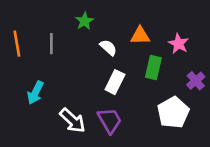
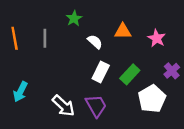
green rectangle: (153, 67) -> (130, 74), moved, turned 30
cyan arrow: (35, 93) -> (20, 92), moved

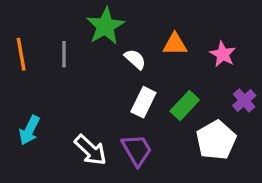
green star: (74, 18) -> (105, 26), size x1.6

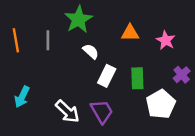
white semicircle: (135, 59) -> (91, 51), moved
green rectangle: (185, 105) -> (137, 78), turned -45

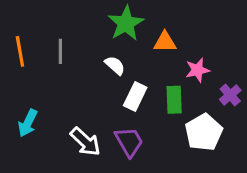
green star: (78, 19) -> (126, 23), moved
pink star: (166, 40) -> (197, 70), moved, turned 30

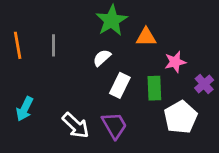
white semicircle: (115, 65) -> (102, 58), turned -84

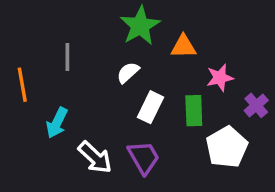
orange line: (18, 45) -> (22, 85), moved
cyan arrow: (25, 109) -> (57, 123), moved

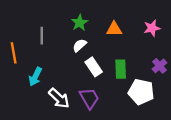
green star: (140, 26) -> (80, 23), moved, size x0.7
pink star: (220, 78) -> (152, 28), moved
white rectangle: (150, 107) -> (94, 67), turned -60
white pentagon: (227, 147) -> (141, 92), turned -30

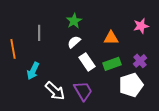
orange triangle: (114, 29) -> (111, 38), moved
purple cross: (159, 66) -> (140, 61), moved
green rectangle: (121, 69) -> (112, 64), turned 72
white pentagon: (141, 92) -> (131, 85), turned -30

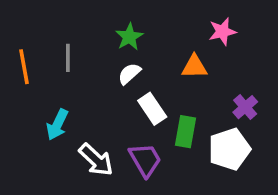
pink star: (141, 26) -> (222, 32), moved
orange line: (13, 49) -> (24, 67), moved
green rectangle: (112, 64) -> (186, 132), moved, turned -60

